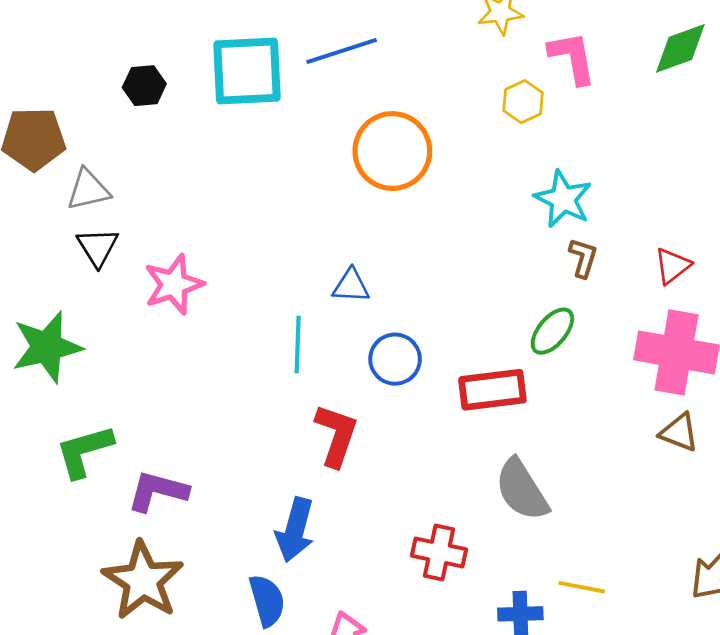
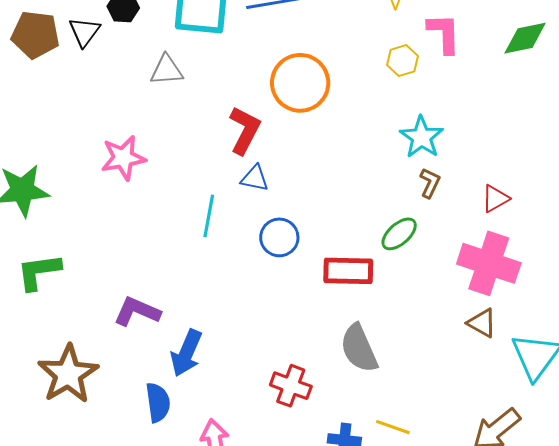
gray triangle: (88, 190) -> (167, 70), moved
black triangle: (98, 247) -> (84, 32), moved
red L-shape: (336, 435) -> (245, 130), moved
purple L-shape: (158, 491) -> (137, 311), moved

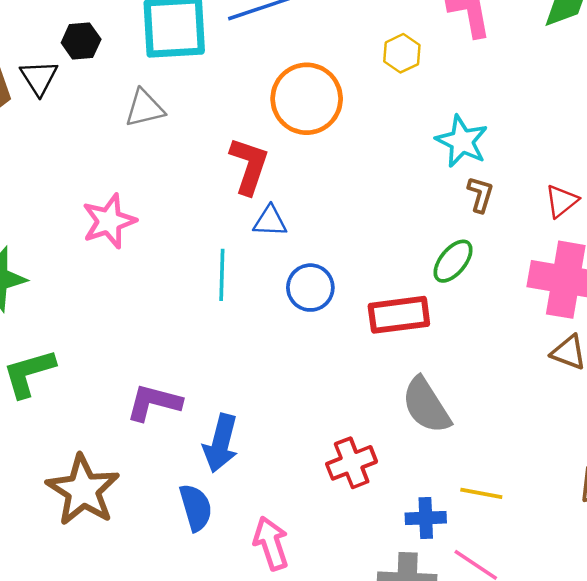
yellow hexagon: (402, 61) -> (402, 53), moved
red cross: (291, 386) -> (352, 463), turned -33

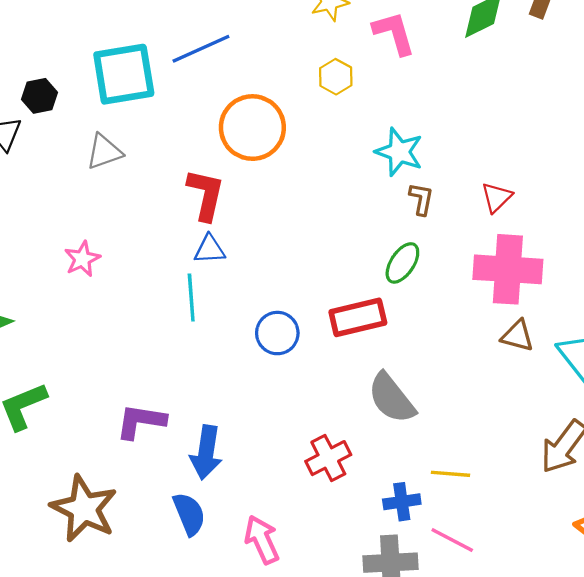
pink star: (109, 221) -> (82, 259), size x0.7
blue triangle: (270, 221) -> (210, 249), moved
blue circle: (310, 288) -> (277, 333), moved

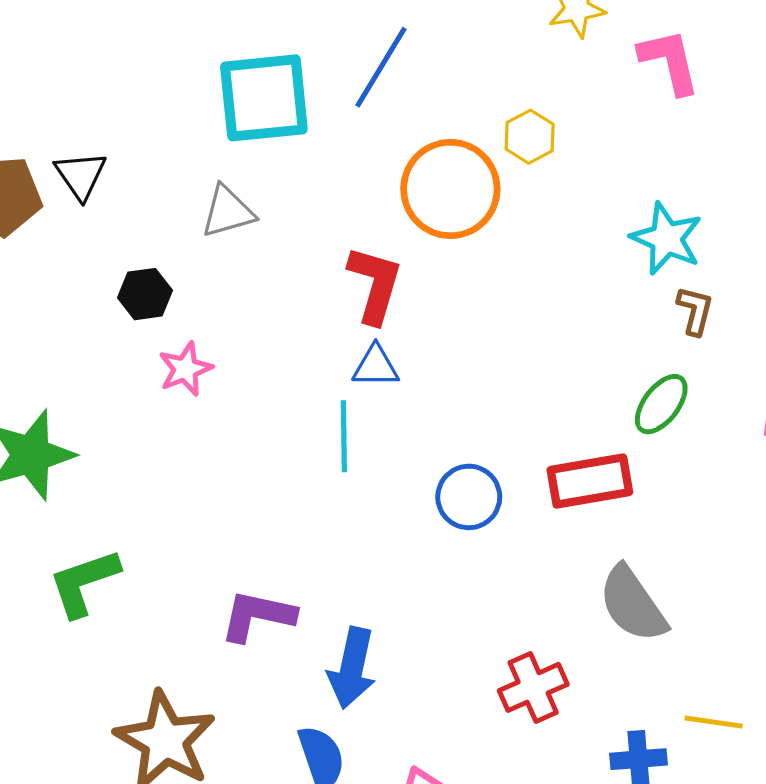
blue line: (201, 49) -> (381, 67), turned -38
yellow hexagon: (336, 77) -> (530, 137), moved
black hexagon: (39, 96) -> (145, 294), moved

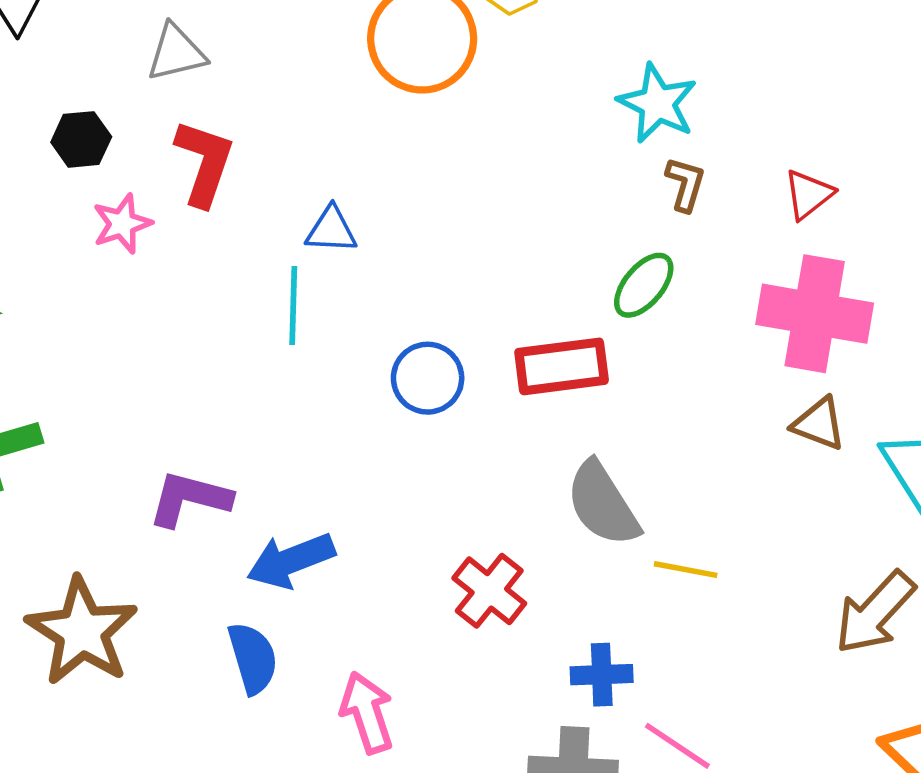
red L-shape: (375, 285) -> (204, 163), moved
blue arrow: (352, 668) -> (291, 561), turned 54
red cross: (533, 687) -> (489, 591), turned -30
yellow line: (714, 722) -> (686, 570), moved

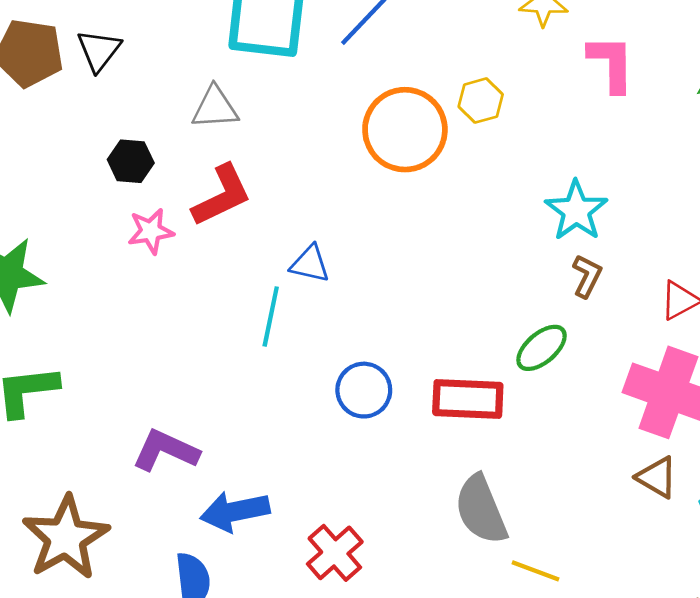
red L-shape: (204, 163) -> (222, 195), turned 36
red cross: (489, 591) -> (335, 553), moved

